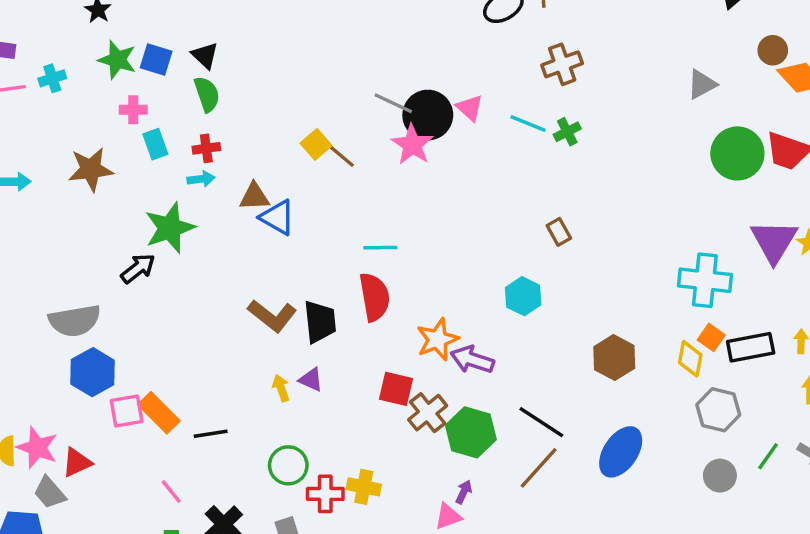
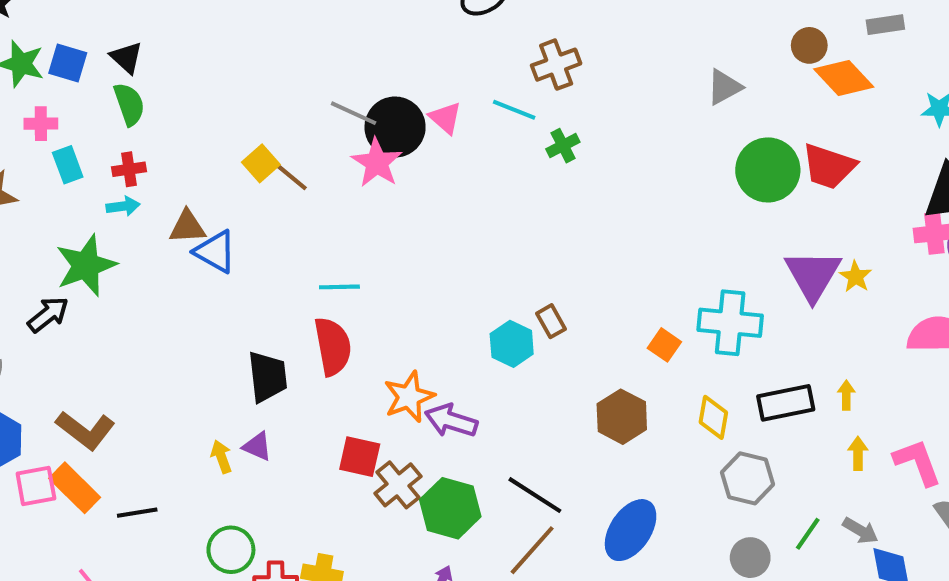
cyan line: (528, 124) -> (514, 110), moved
brown rectangle: (559, 232) -> (551, 321), moved
brown L-shape: (272, 316) -> (86, 430), moved
orange square: (711, 337) -> (664, 345), moved

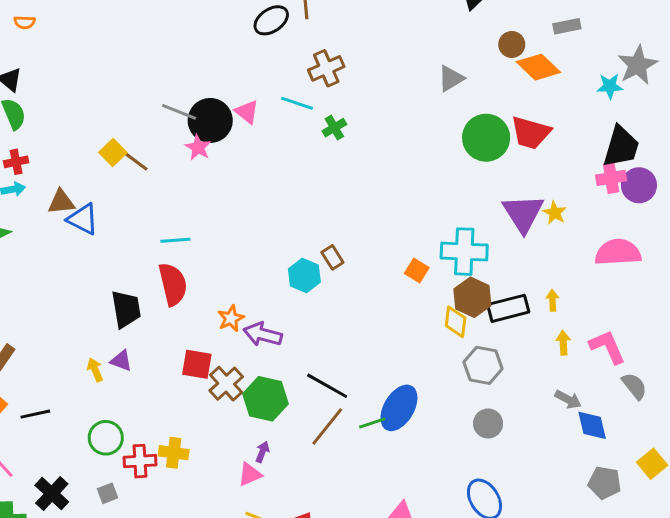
pink star: (377, 163) -> (198, 147), size x0.7
orange star: (409, 397) -> (231, 318), size x0.7
brown hexagon: (622, 417) -> (472, 297), moved
green line: (808, 534) -> (372, 423), moved, turned 40

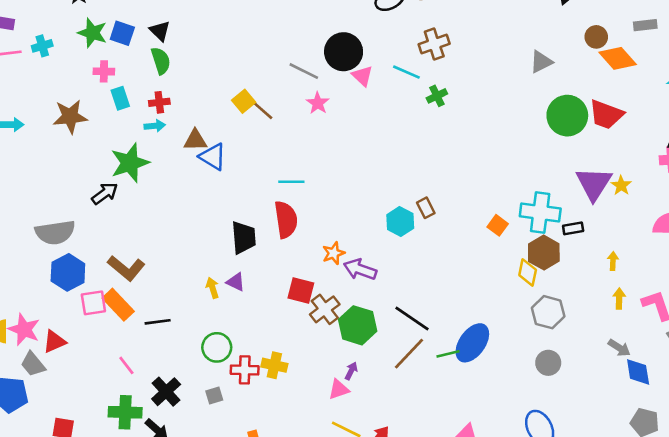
black circle: (210, 120) -> (344, 52), moved
black rectangle: (508, 308) -> (573, 228), moved, size x0.6

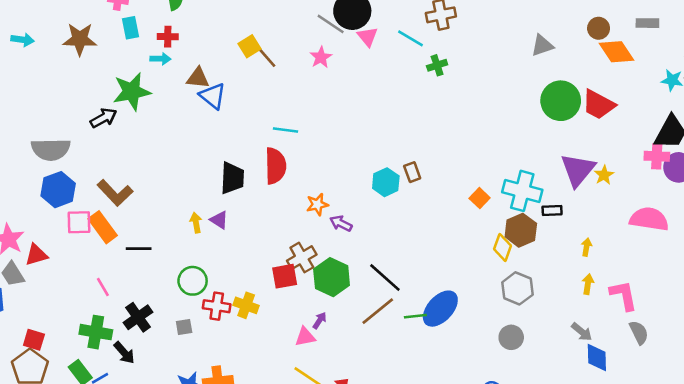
gray line: (304, 71) -> (331, 24), moved
purple arrow: (360, 269) -> (341, 223), size x0.7
red square: (301, 291) -> (285, 276), moved, turned -32

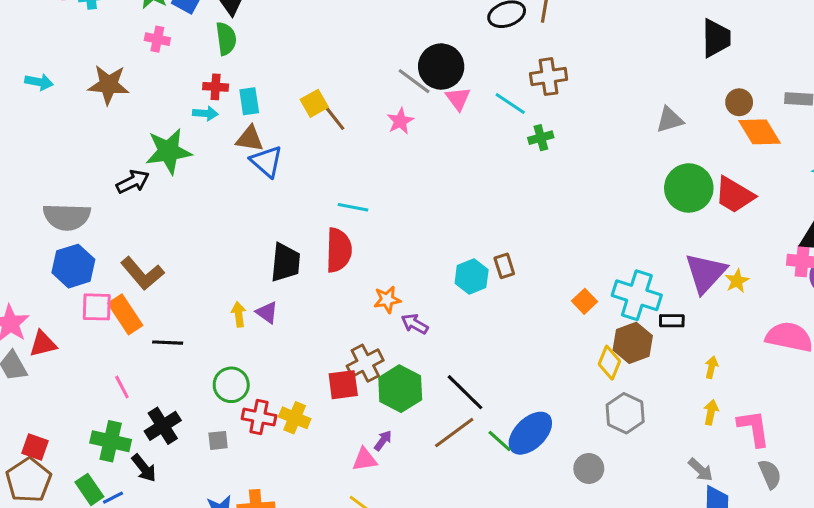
cyan rectangle: (131, 28) -> (249, 101), moved
green line: (415, 316) -> (500, 441), turned 45
gray circle: (511, 337) -> (589, 468), moved

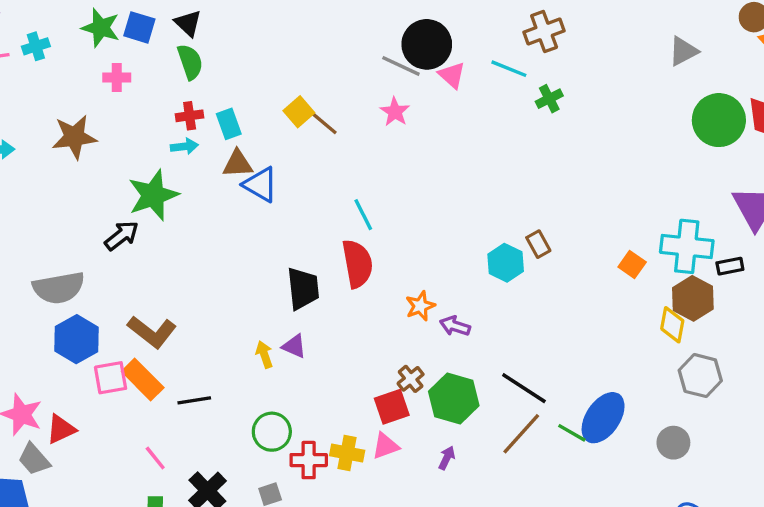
cyan line: (353, 207) -> (363, 215), turned 64
brown cross: (365, 363) -> (411, 379), size x0.7
pink triangle: (365, 459) -> (385, 446), moved

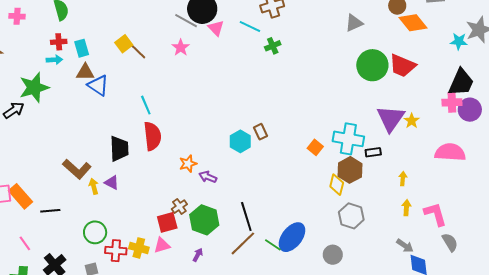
cyan line: (363, 215) -> (146, 105), moved
brown L-shape: (152, 332) -> (77, 169), moved
black line: (524, 388) -> (246, 216), turned 36

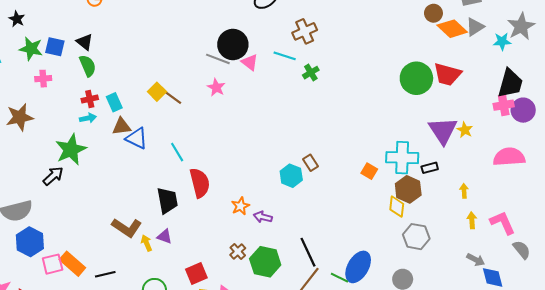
gray triangle: (354, 23) -> (475, 27), moved
cyan line: (146, 105) -> (177, 152), moved
red square: (167, 222) -> (196, 273), moved

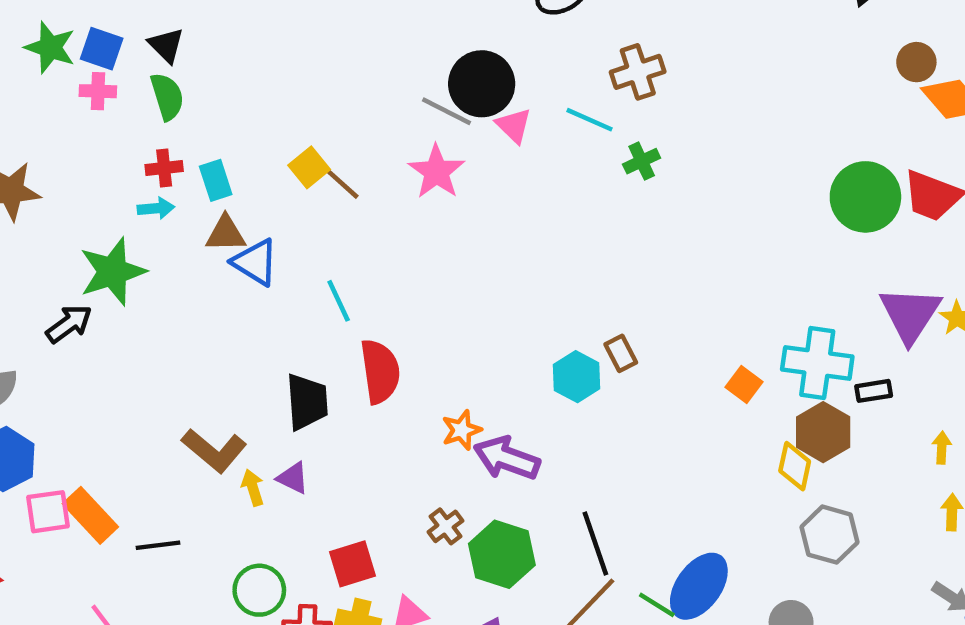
pink cross: (43, 79) -> (98, 91), moved
pink star: (216, 87) -> (436, 172), size x1.4
purple arrow: (263, 217) -> (507, 458), size x1.6

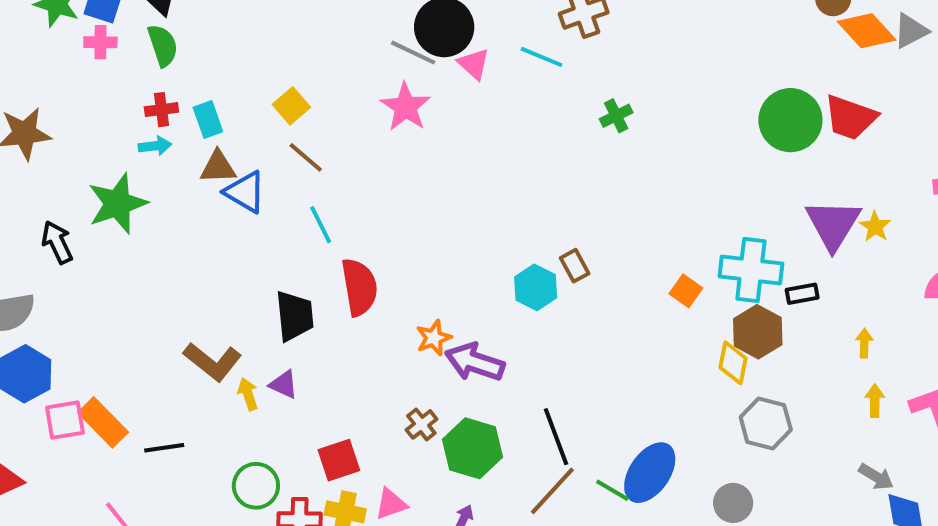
green cross: (642, 161) -> (616, 116), moved
brown line: (341, 182) -> (306, 157), moved
black arrow: (69, 324) -> (57, 242), moved, turned -78

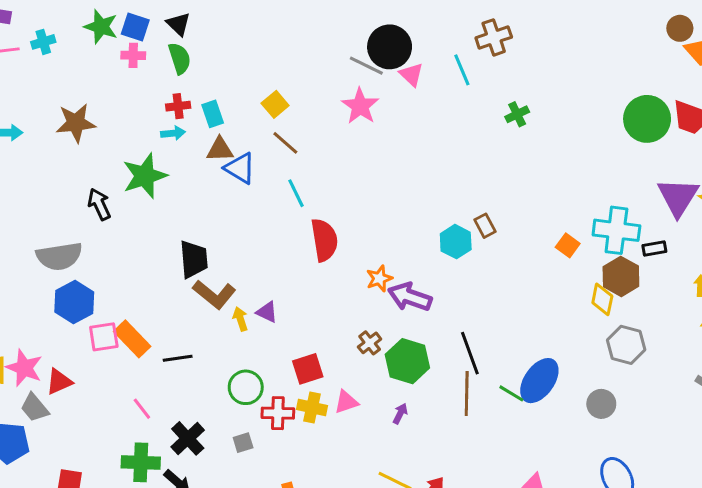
cyan line: (541, 57) -> (462, 70), turned 44
black trapezoid: (295, 316) -> (194, 259), moved
brown line: (552, 491) -> (467, 393), turned -42

